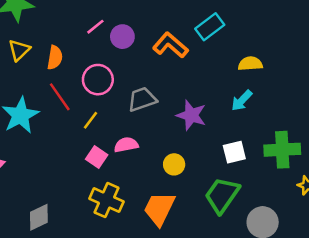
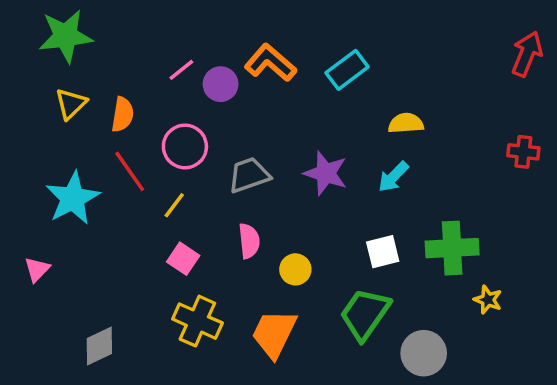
orange L-shape: (170, 45) -> (270, 63), moved
purple star: (191, 115) -> (326, 173), moved
pink semicircle: (126, 145) -> (249, 241), moved, turned 95

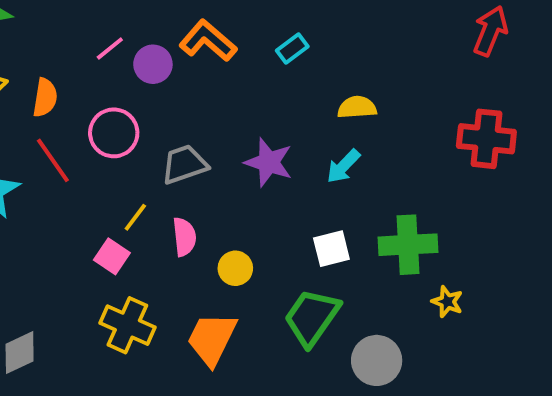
cyan rectangle: (347, 70) -> (292, 49), size x0.7
red cross: (523, 152) -> (486, 139), size x1.6
yellow line: (174, 205) -> (135, 217), moved

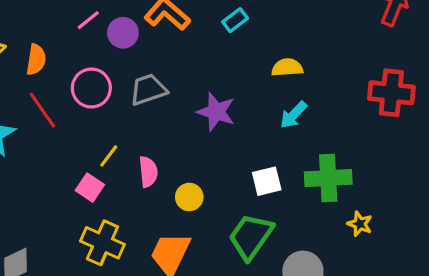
gray trapezoid: (184, 164) -> (148, 90), moved
cyan arrow: (343, 166) -> (293, 115), moved

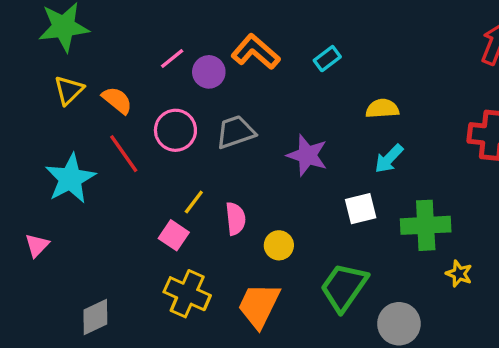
orange semicircle: (36, 60) -> (117, 100), turned -60
white square: (267, 181) -> (361, 209), moved

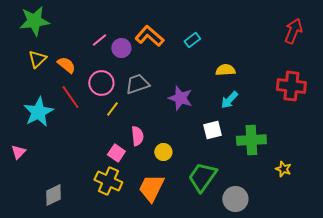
yellow line: (194, 202) -> (112, 109), moved
pink square: (174, 235) -> (116, 153), moved
yellow star: (459, 274) -> (283, 169), moved

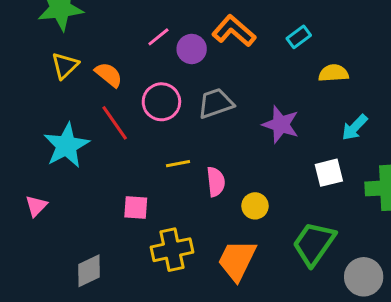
yellow semicircle: (225, 70) -> (333, 73), moved
yellow line: (112, 109) -> (178, 164), moved, turned 42
pink square: (116, 153) -> (136, 207), moved, turned -30
yellow cross: (108, 181) -> (172, 250), turned -36

